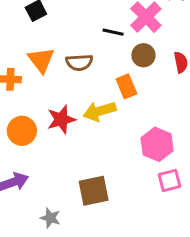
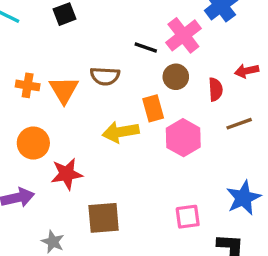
orange triangle: (41, 60) -> (64, 90), moved
red star: (61, 119) -> (67, 174), moved
pink hexagon: (157, 144) -> (183, 138), moved

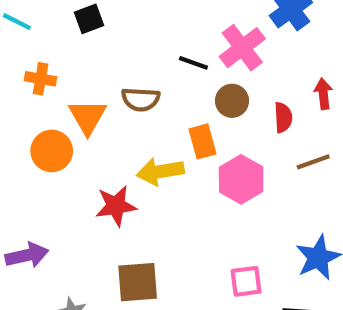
red arrow: (247, 71) -> (323, 94), turned 95
orange cross: (28, 85) -> (41, 79), moved
orange circle: (33, 143) -> (52, 151), moved
red star: (67, 174) -> (116, 206), moved

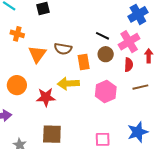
pink cross: (242, 48) -> (129, 42), moved
black line: (193, 63) -> (103, 36), moved
orange rectangle: (203, 141) -> (84, 62), moved
orange circle: (52, 151) -> (17, 85), moved

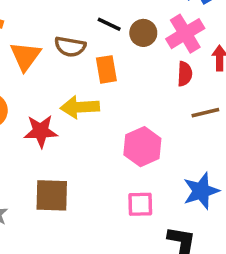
black line: (103, 36) -> (109, 24), moved
brown circle: (106, 54) -> (143, 33), moved
pink hexagon: (106, 91) -> (142, 147), moved

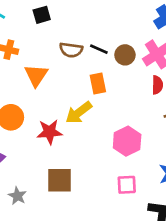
brown semicircle: (70, 47) -> (71, 50), moved
yellow arrow: (80, 107) -> (79, 113), turned -32

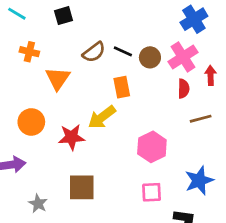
brown semicircle: (71, 50) -> (94, 52), turned -45

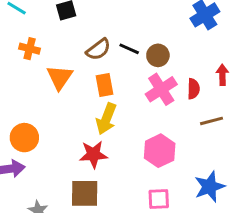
pink cross: (183, 57) -> (161, 89), moved
orange rectangle: (122, 87) -> (104, 85), moved
yellow arrow: (102, 117) -> (106, 119), turned -32
orange circle: (31, 122) -> (24, 138), moved
red star: (72, 137) -> (93, 154), moved

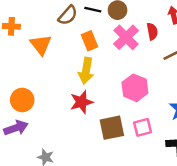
orange rectangle: (104, 85) -> (90, 41), moved
brown square: (85, 193) -> (112, 128), moved

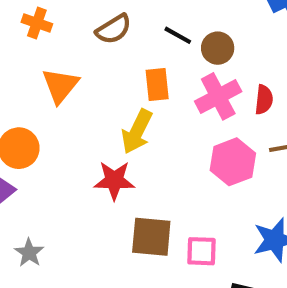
brown semicircle: (68, 15) -> (114, 29), moved
orange triangle: (41, 45) -> (60, 86), moved
pink hexagon: (135, 88) -> (233, 162), moved

